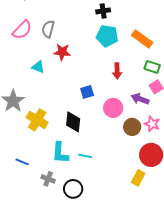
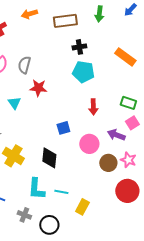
orange rectangle: (142, 39) -> (125, 57), moved
cyan triangle: (38, 67) -> (14, 103), turned 32
yellow rectangle: (138, 178) -> (82, 207), moved

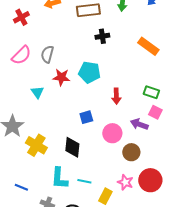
cyan pentagon: (83, 72) -> (89, 72), moved
pink square: (132, 123) -> (155, 112), turned -32
pink star: (128, 160) -> (125, 182), moved

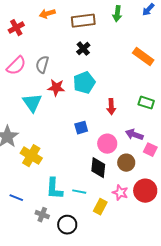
black cross: (102, 36) -> (83, 49), moved, turned -32
cyan pentagon: (89, 72) -> (84, 83), turned -30
cyan triangle: (37, 92) -> (32, 103), size x1.5
pink square: (155, 112) -> (150, 150), moved
black diamond: (72, 147) -> (98, 168), moved

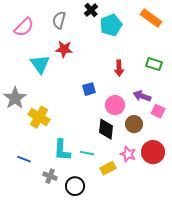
gray semicircle: (42, 65) -> (59, 20), moved
cyan pentagon: (84, 83) -> (111, 25), moved
yellow rectangle: (100, 207) -> (108, 168), turned 35

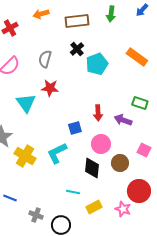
red arrow: (119, 68) -> (98, 113), moved
purple arrow: (142, 96) -> (123, 120), moved
cyan L-shape: (62, 150) -> (57, 153), moved, turned 60
pink star: (128, 154) -> (123, 209), moved

